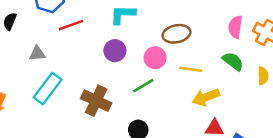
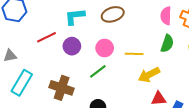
red line: (71, 25) -> (46, 37), moved
brown ellipse: (176, 34) -> (113, 14), moved
green semicircle: (233, 61) -> (167, 43), turned 78

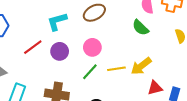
green semicircle: (167, 43) -> (140, 28), moved, turned 126
yellow line: (134, 54) -> (116, 69), moved

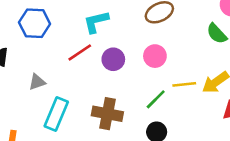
cyan L-shape: (57, 22) -> (96, 22), moved
green line: (90, 72) -> (156, 99), moved

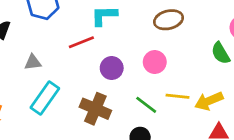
purple circle: (113, 59) -> (112, 68), moved
green line: (156, 99) -> (146, 105), turned 70

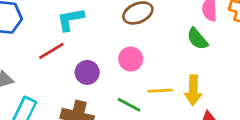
yellow arrow: (209, 101) -> (193, 90), turned -56

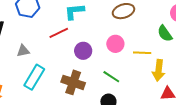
yellow line: (160, 91) -> (142, 53), moved

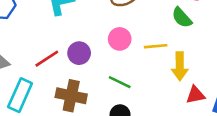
red line: (59, 33) -> (47, 59), moved

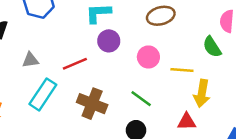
purple circle: (79, 53) -> (109, 41), moved
red triangle: (195, 95) -> (187, 122), moved

